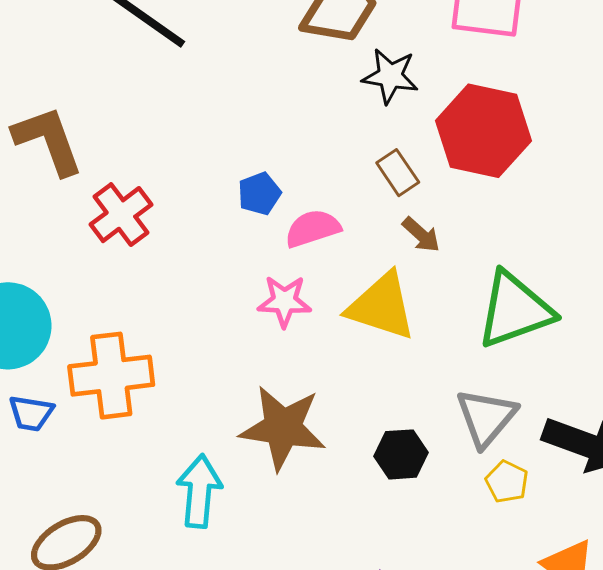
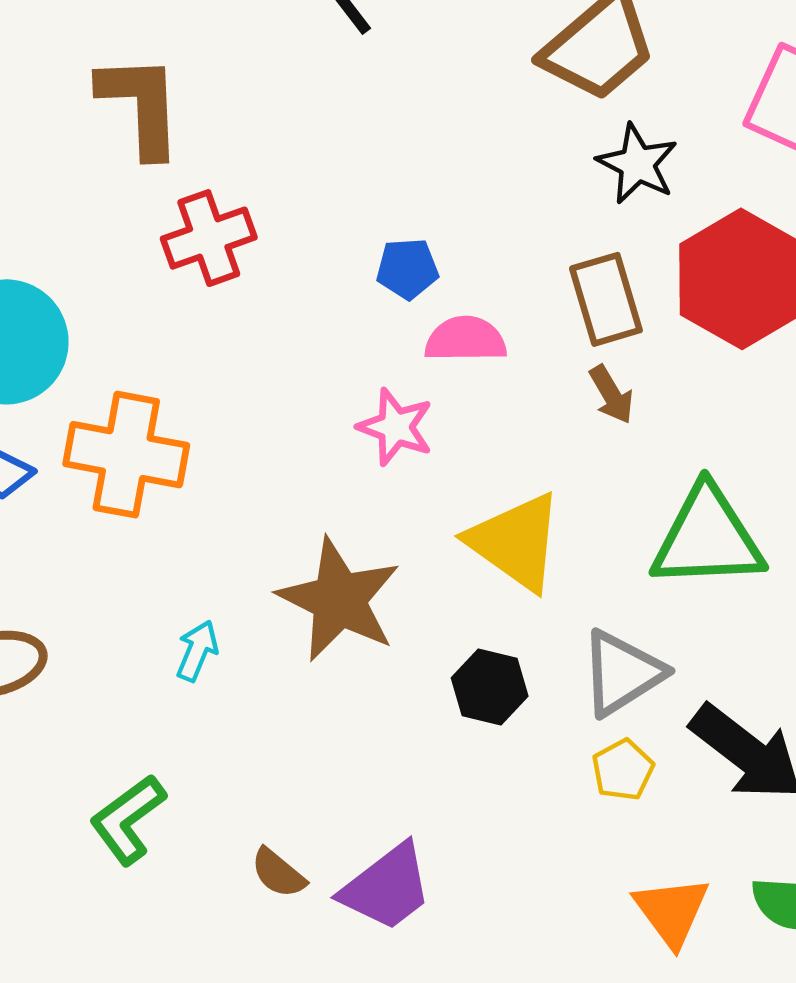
brown rectangle: (398, 173) -> (606, 299), size x1.4
yellow triangle: (382, 306) -> (515, 542), moved
cyan arrow: (199, 491) -> (197, 651), size x0.6

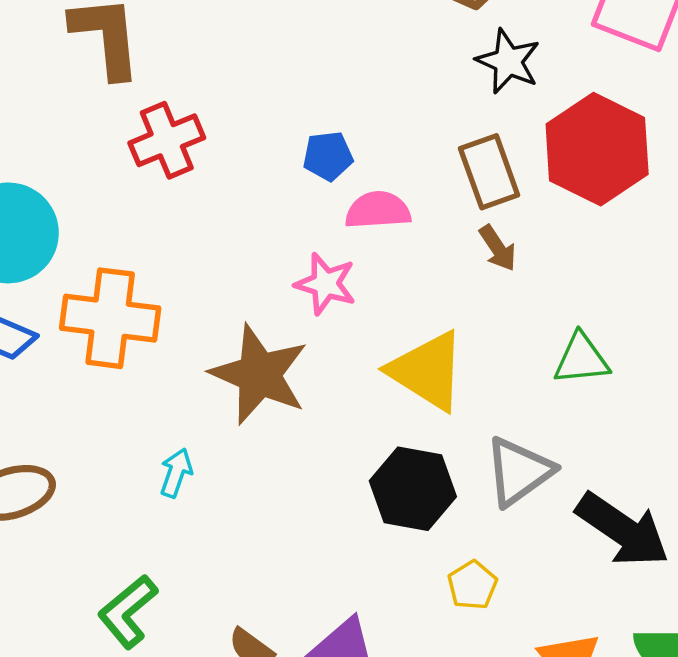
green triangle: (707, 538) -> (581, 359), size x0.6
brown star: (339, 600) -> (259, 374), moved
black hexagon: (490, 687) -> (413, 489), size x1.4
yellow pentagon: (623, 770) -> (472, 585), moved

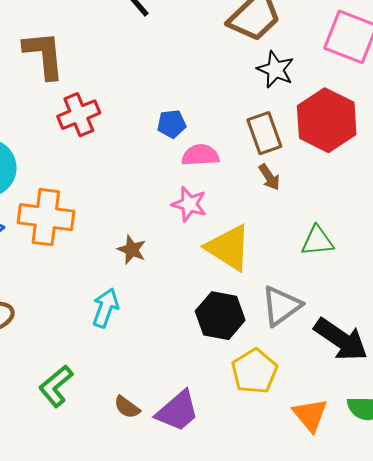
pink star: (325, 284) -> (189, 204), moved
brown star: (259, 374) -> (132, 250), size x0.5
cyan arrow: (176, 473) -> (105, 308), moved, size x1.4
yellow pentagon: (472, 585) -> (254, 371), size x1.6

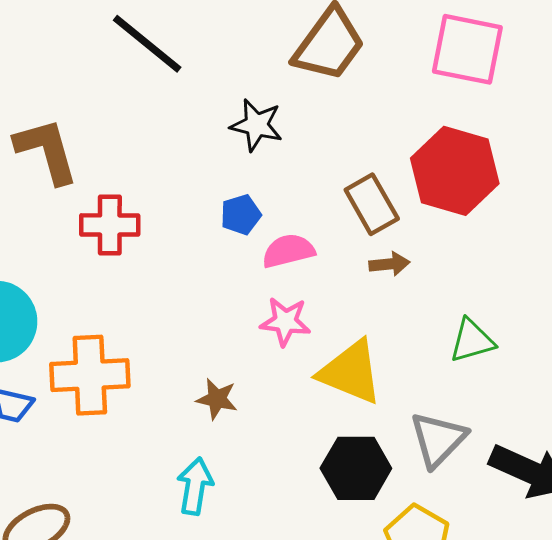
black star: (275, 70) -> (257, 125), moved
red cross: (79, 115) -> (110, 225), turned 33
brown arrow: (269, 177) -> (389, 264), turned -52

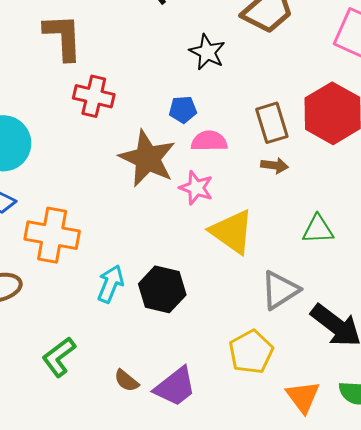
orange cross: (90, 375) -> (52, 235), moved
brown star: (217, 399) -> (147, 158), moved, size x2.0
black hexagon: (356, 468) -> (162, 289), moved

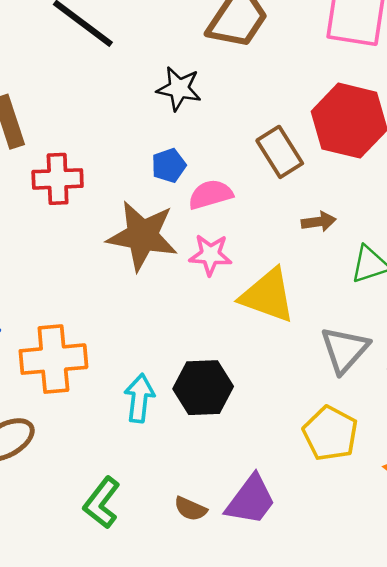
brown arrow: (275, 165) -> (319, 222), moved

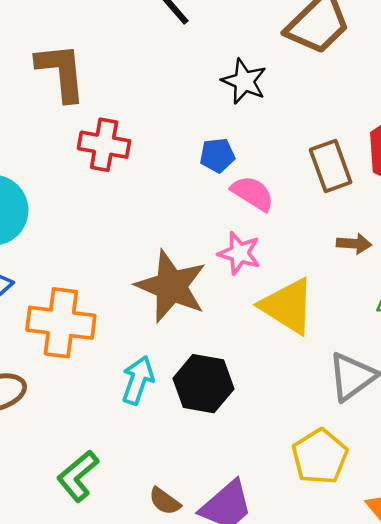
pink semicircle: (210, 195) -> (253, 193), turned 36
brown star: (142, 236) -> (171, 286), moved

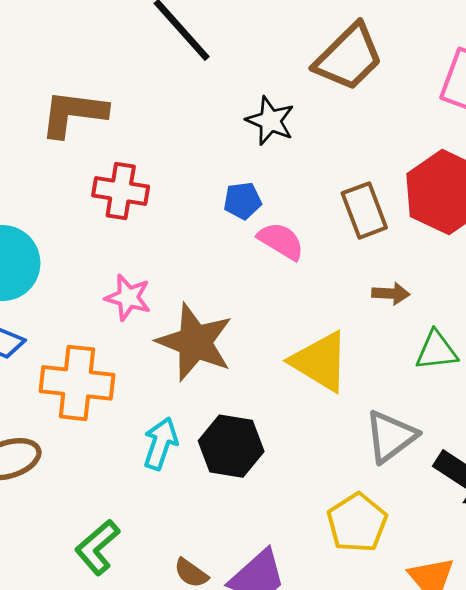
brown L-shape: (61, 72) -> (73, 113), turned -76
pink star: (239, 253) -> (128, 297), moved

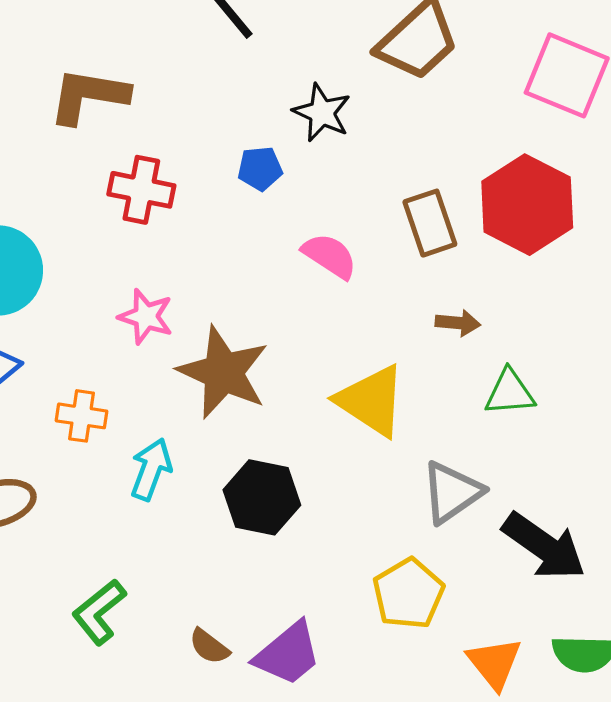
blue pentagon: (242, 201) -> (260, 168), moved
orange cross: (77, 383) -> (82, 416), size x0.6
cyan arrow: (160, 443) -> (151, 469), moved

